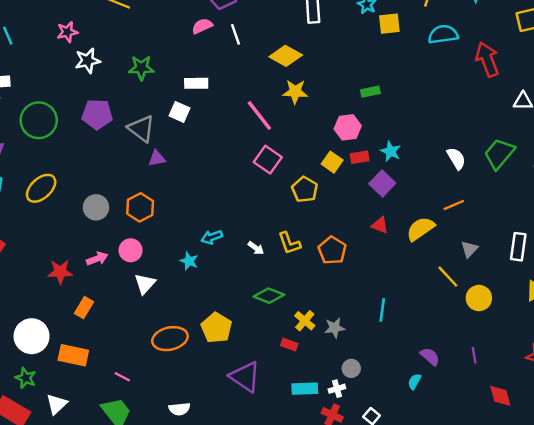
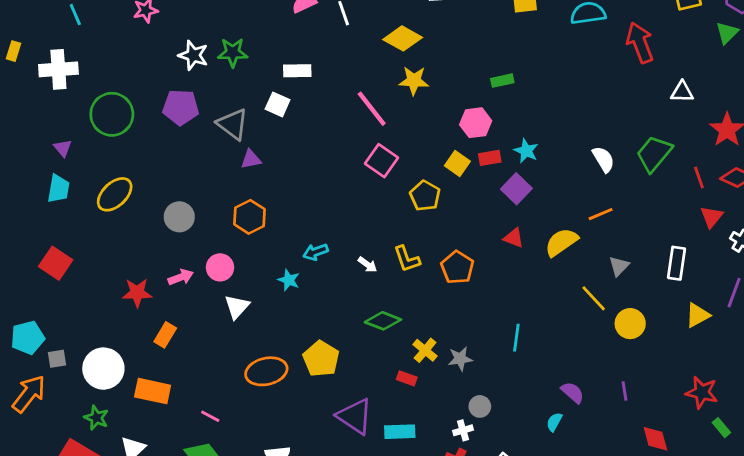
white star: (88, 61) -> (193, 55), moved, turned 30
orange hexagon: (140, 207) -> (249, 217), moved
cyan rectangle: (305, 389) -> (400, 432), moved

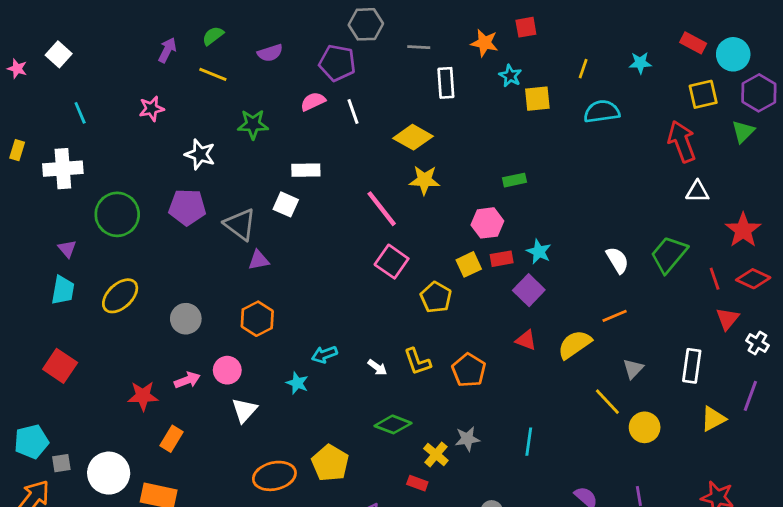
red arrow: (640, 43) -> (682, 141), moved
green star: (233, 52) -> (253, 124), moved
yellow square: (457, 163) -> (469, 264), turned 30
gray star: (460, 359) -> (467, 439), moved

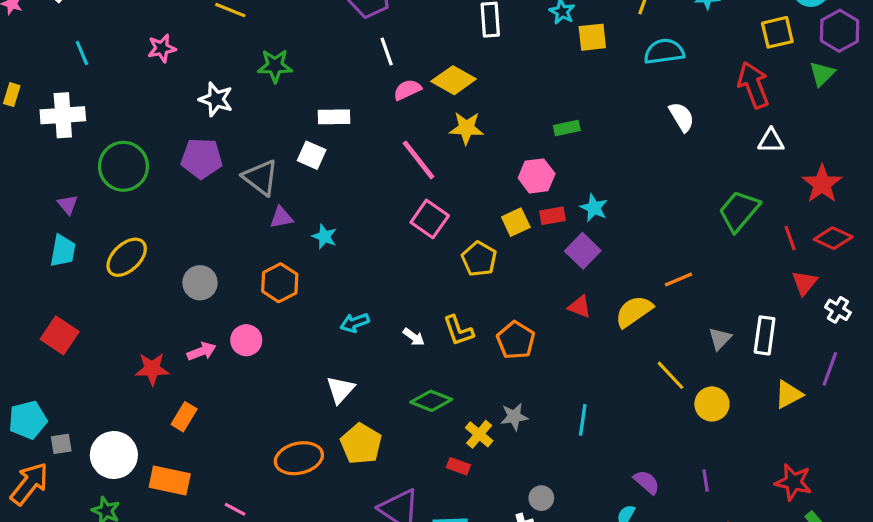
pink semicircle: (313, 101) -> (407, 90), moved
white semicircle: (617, 260) -> (682, 117), moved
gray triangle: (633, 369) -> (720, 339), moved
cyan star: (297, 383) -> (324, 237), moved
white triangle: (244, 410) -> (340, 390), moved

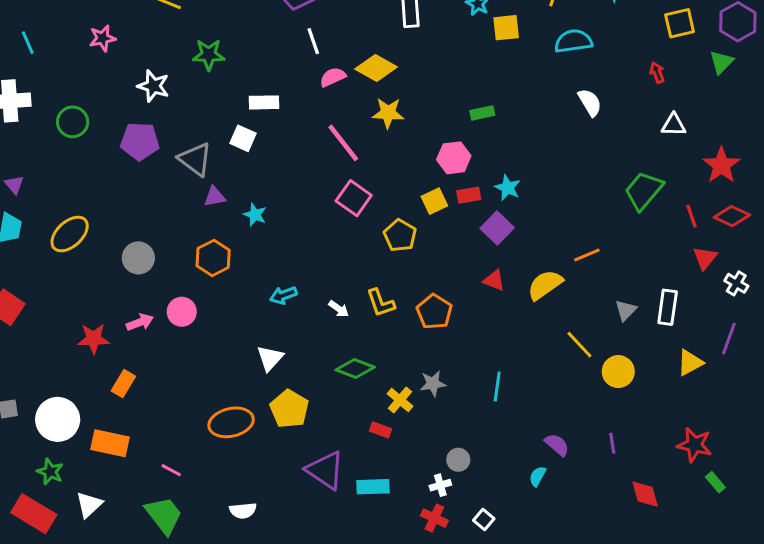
red arrow: (753, 85) -> (657, 73), size x0.5
green circle: (123, 166) -> (73, 122), moved, size x0.7

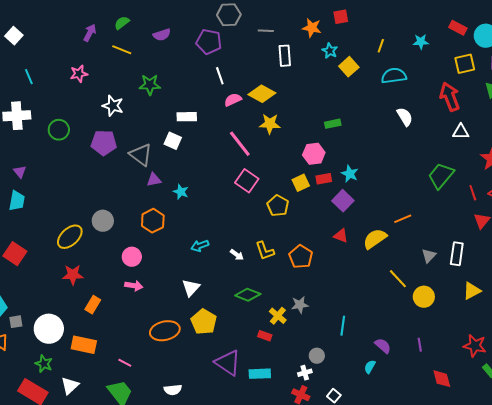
yellow square: (506, 28) -> (349, 67), turned -36
red arrow: (657, 73) -> (450, 97), size x2.0
yellow ellipse: (70, 234) -> (70, 237), moved
pink arrow: (140, 322) -> (134, 286), moved, turned 30
cyan line: (497, 387) -> (343, 326), moved

